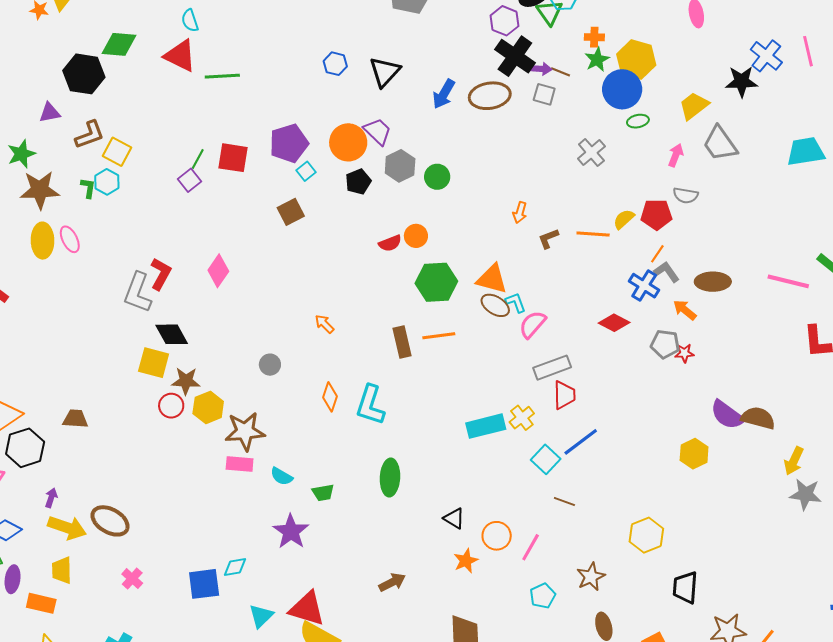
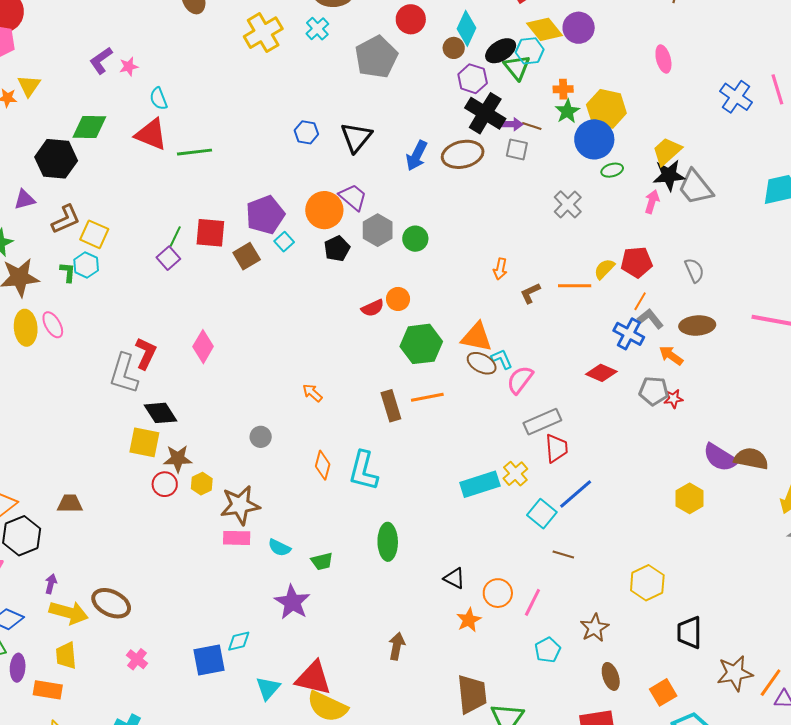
black star: (742, 82) -> (669, 175), moved
gray semicircle: (686, 195) -> (694, 270), moved, turned -120
brown square: (291, 212) -> (247, 256), moved
yellow hexagon: (208, 407) -> (202, 484), size x0.7
brown arrow: (392, 582) -> (397, 646), turned -48

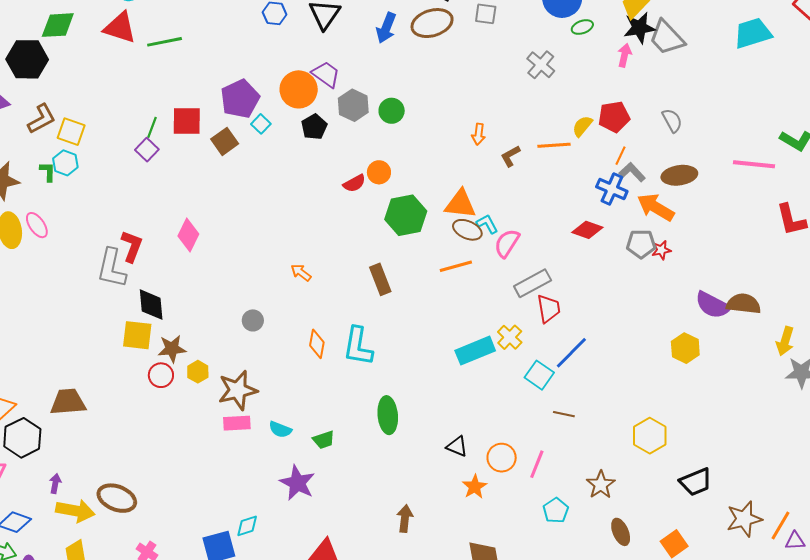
orange arrow: (671, 356) -> (656, 207), size x1.5
orange line: (427, 397) -> (456, 266), moved
black diamond: (160, 413) -> (151, 305), turned 32
brown trapezoid: (70, 504) -> (68, 402), size x1.4
black trapezoid: (689, 632) -> (696, 482), turned -108

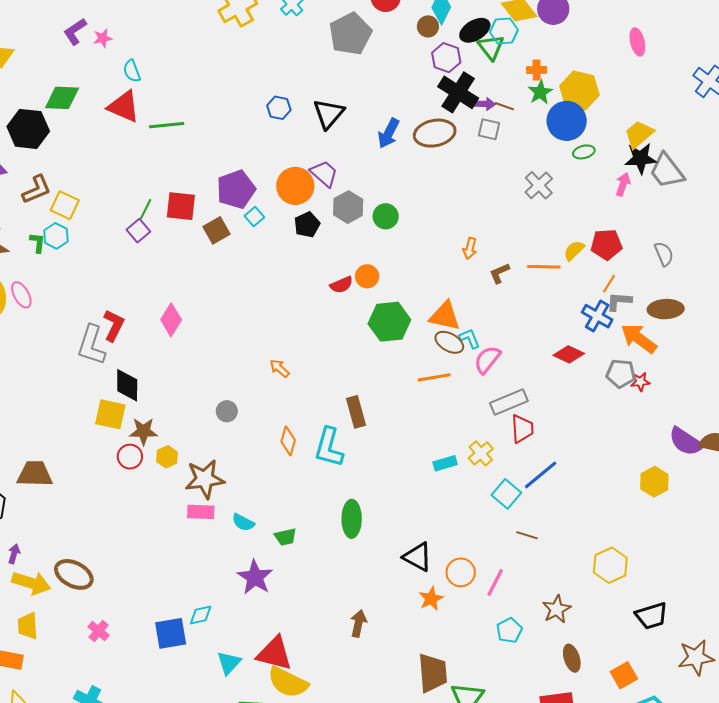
gray L-shape: (632, 172) -> (619, 301), turned -48
brown rectangle: (380, 279) -> (356, 412), moved
cyan rectangle: (475, 351) -> (445, 463), size x0.6
black triangle: (457, 446) -> (417, 557), size x1.4

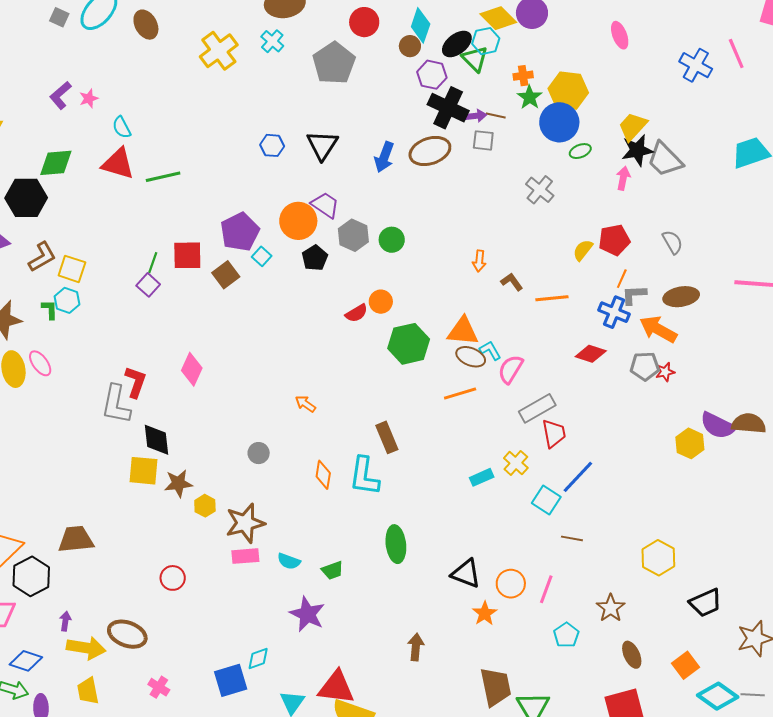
orange line: (544, 267) -> (552, 298), moved
brown L-shape: (499, 273) -> (512, 282), turned 85
red circle: (130, 457) -> (173, 578), moved
yellow hexagon: (654, 482) -> (690, 443), moved

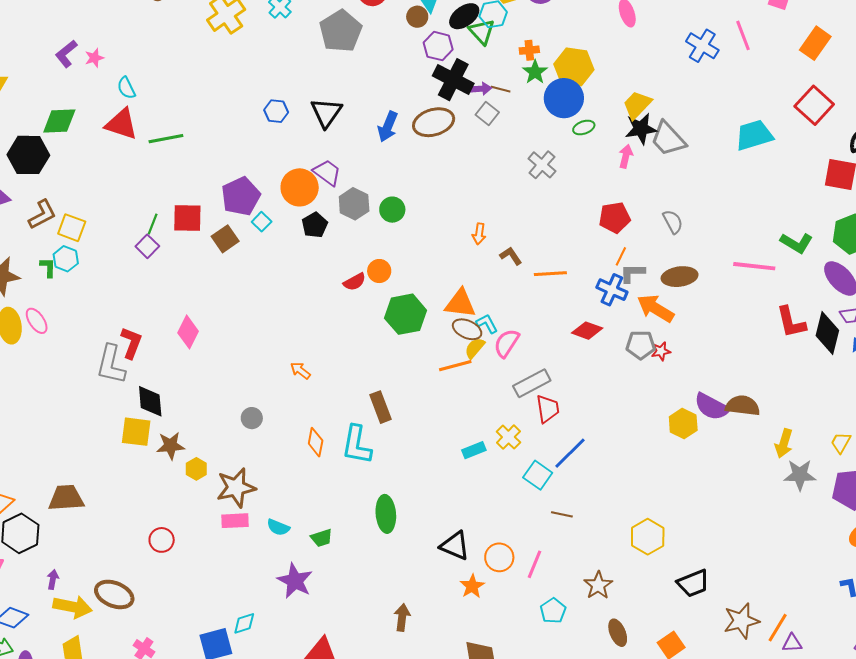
gray square: (483, 140) -> (487, 114), turned 30
yellow semicircle: (583, 250) -> (475, 348), moved

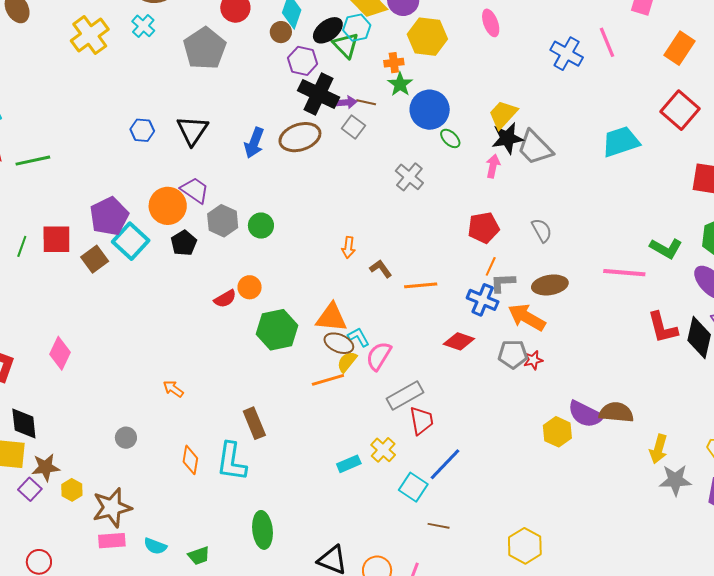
yellow hexagon: (574, 67) -> (427, 37), moved
green ellipse: (584, 128) -> (450, 138), turned 65
cyan square: (262, 222) -> (131, 241), size x1.8
purple square: (147, 246) -> (30, 489), moved

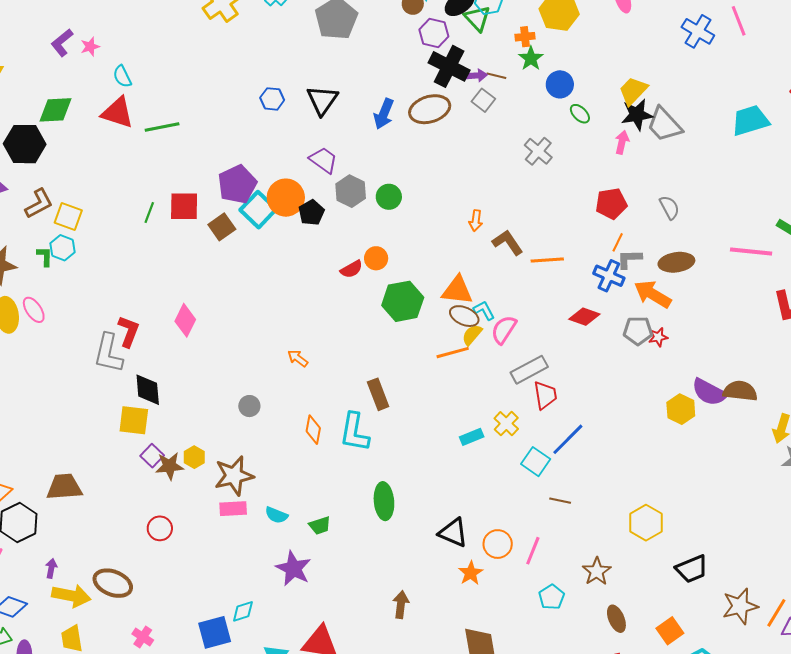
blue circle: (430, 110) -> (560, 84), size x0.7
orange circle: (168, 206) -> (286, 198), moved
brown L-shape: (381, 269) -> (508, 242), size x1.4
brown star: (46, 467) -> (170, 466), moved

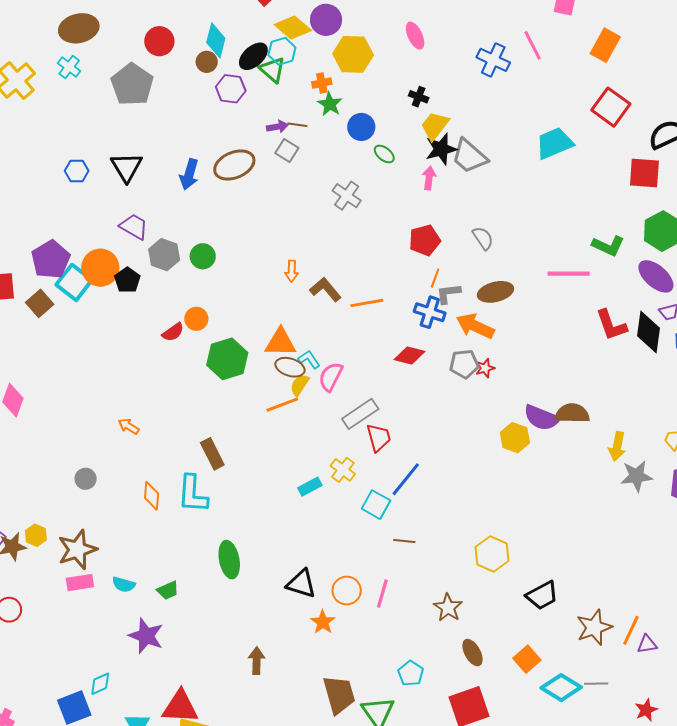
black cross: (449, 66) -> (419, 97), moved, size x0.5
cyan pentagon: (552, 597) -> (411, 673), moved

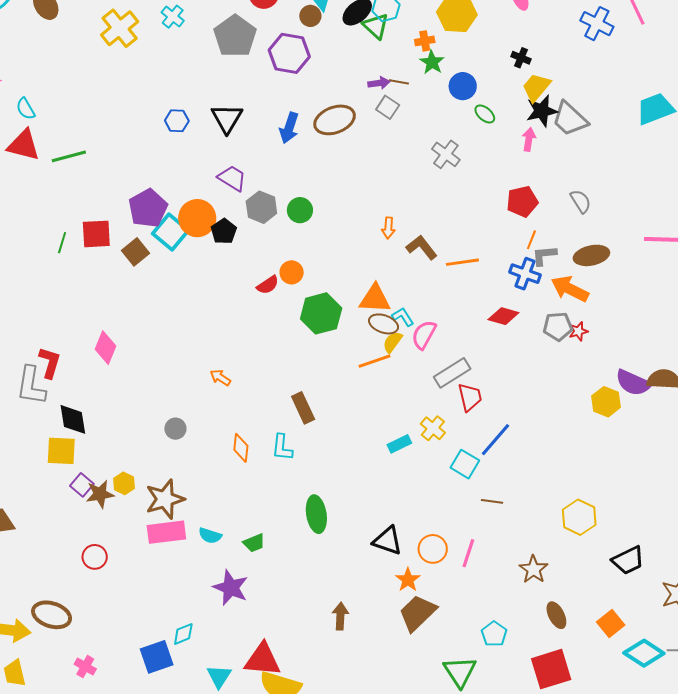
purple hexagon: (231, 89) -> (289, 53), moved, size x1.4
cyan L-shape: (193, 494) -> (282, 447), size x0.7
pink rectangle: (80, 583) -> (166, 532), size x1.4
brown trapezoid: (339, 695) -> (417, 613), moved, turned -120

